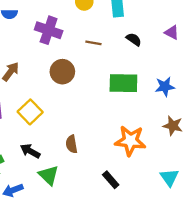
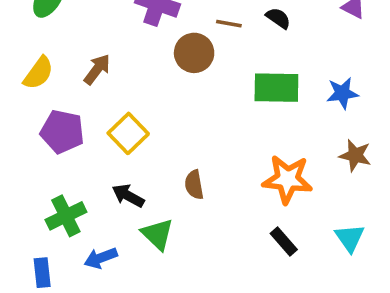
black semicircle: (134, 39) -> (278, 18), moved
brown circle: (62, 72) -> (194, 53), moved
black rectangle: (111, 180) -> (284, 241), moved

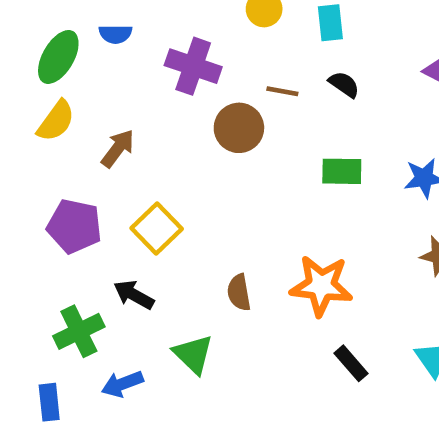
yellow semicircle: (38, 73) -> (56, 121), moved
green rectangle: (276, 88) -> (342, 171), size x0.7
orange star: (287, 179) -> (321, 286), moved
black arrow: (128, 196) -> (134, 295), moved

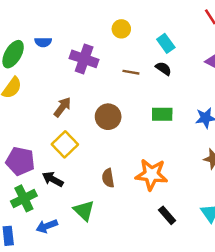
cyan rectangle: (330, 23) -> (166, 43), moved, turned -30
brown circle: (239, 128) -> (108, 117), moved
brown arrow: (118, 148) -> (62, 107), moved
purple pentagon: (74, 226) -> (20, 161), moved

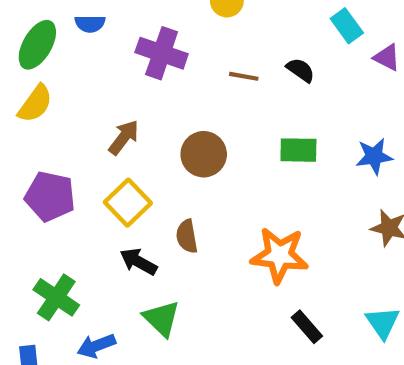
cyan rectangle: (166, 43) -> (347, 26), moved
purple pentagon: (20, 161) -> (50, 196), moved
brown semicircle: (108, 178) -> (187, 236), moved
black arrow: (53, 179) -> (138, 262), moved
green cross: (24, 198) -> (56, 297), turned -30

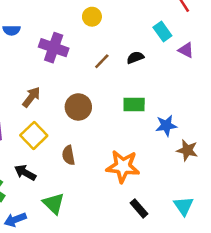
black semicircle: (301, 70) -> (135, 57), turned -56
brown line: (244, 76) -> (102, 61), turned -56
blue star: (374, 156) -> (166, 126), moved
black arrow: (138, 262) -> (25, 173), moved

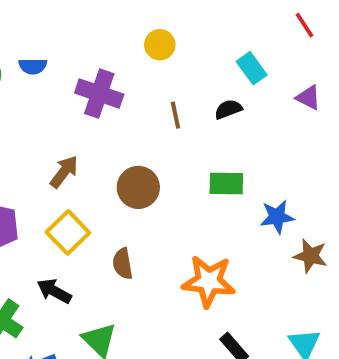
cyan rectangle: (162, 32) -> (252, 68), moved
brown line: (102, 61) -> (175, 115), turned -56

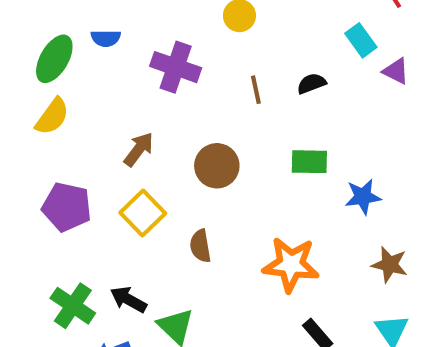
cyan rectangle: (252, 68) -> (361, 40), moved
brown star: (310, 256) -> (390, 265), moved
black arrow: (54, 291) -> (128, 299), moved

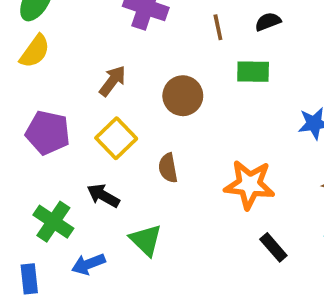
green rectangle: (309, 162) -> (253, 72), moved
black arrow: (128, 299) -> (103, 196), moved

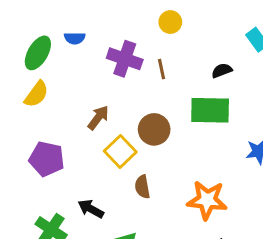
brown line: (218, 27) -> (161, 69), moved
green rectangle: (253, 72) -> (210, 110), size x1.5
yellow square: (116, 138) -> (120, 151), moved

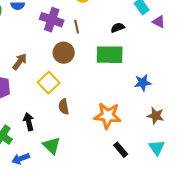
brown arrow: (98, 118) -> (20, 62), moved
brown circle: (154, 129) -> (64, 53), moved
black arrow: (91, 209) -> (29, 122), turned 48

